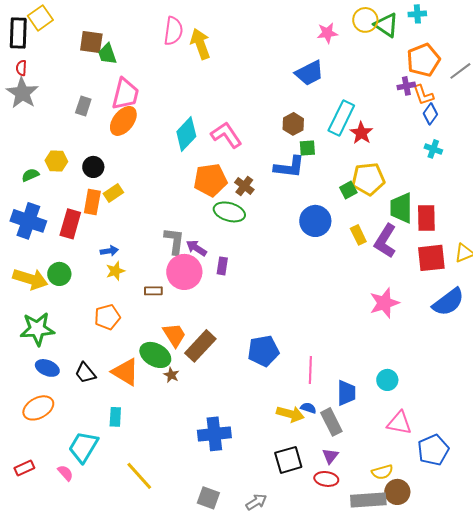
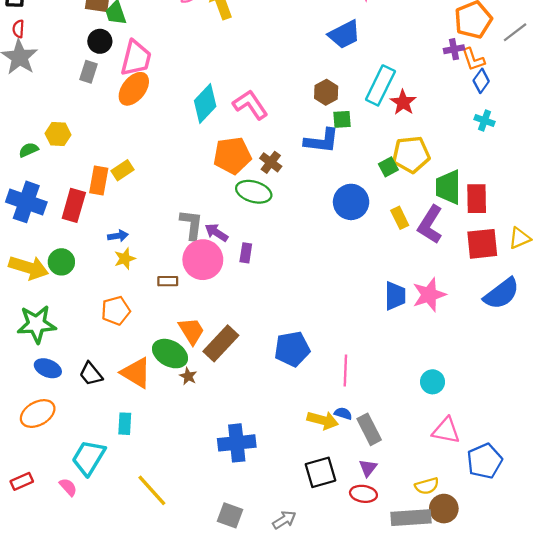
black circle: (93, 167) -> (100, 41), moved
blue trapezoid: (346, 393) -> (395, 296), moved

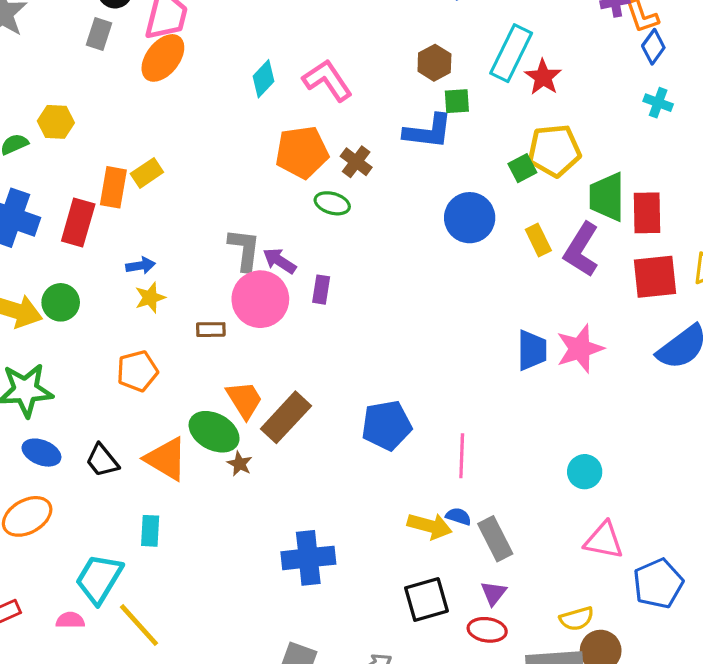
cyan diamond: (205, 104) -> (264, 79), size x0.7
green ellipse: (254, 192) -> (332, 203), size x0.7
pink semicircle: (68, 487) -> (70, 620), turned -48
yellow line: (152, 490) -> (139, 625), moved

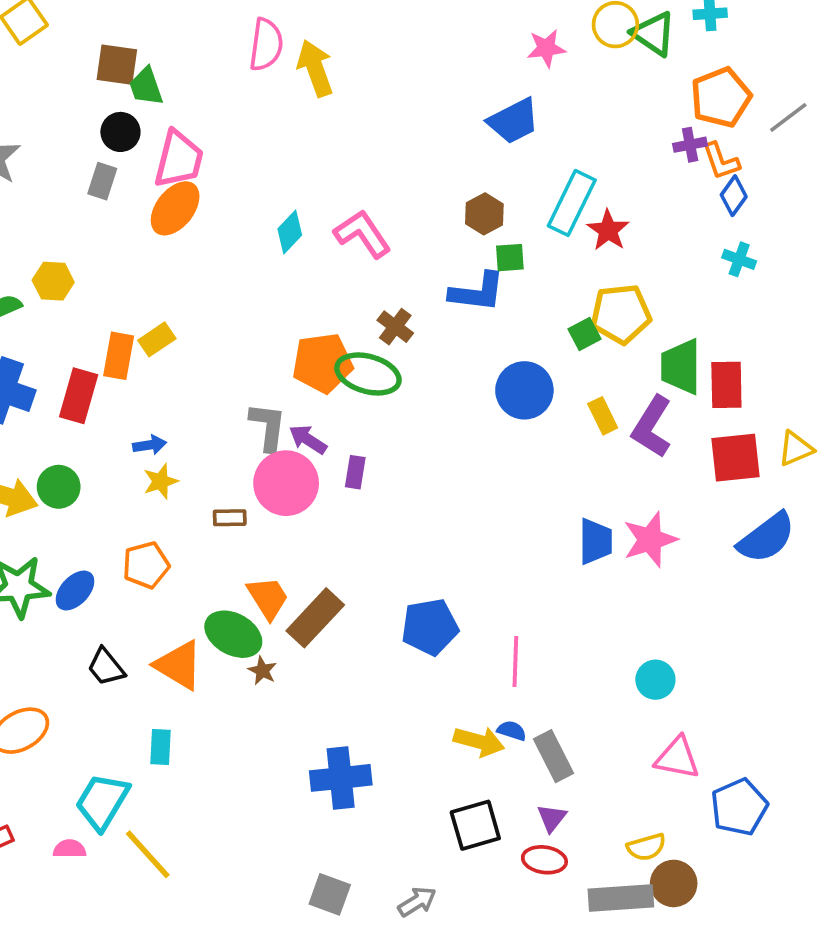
orange pentagon: (302, 152) -> (322, 363), moved
green ellipse: (332, 203) -> (368, 374), size x1.6
blue ellipse: (41, 453) -> (75, 591), moved, turned -69

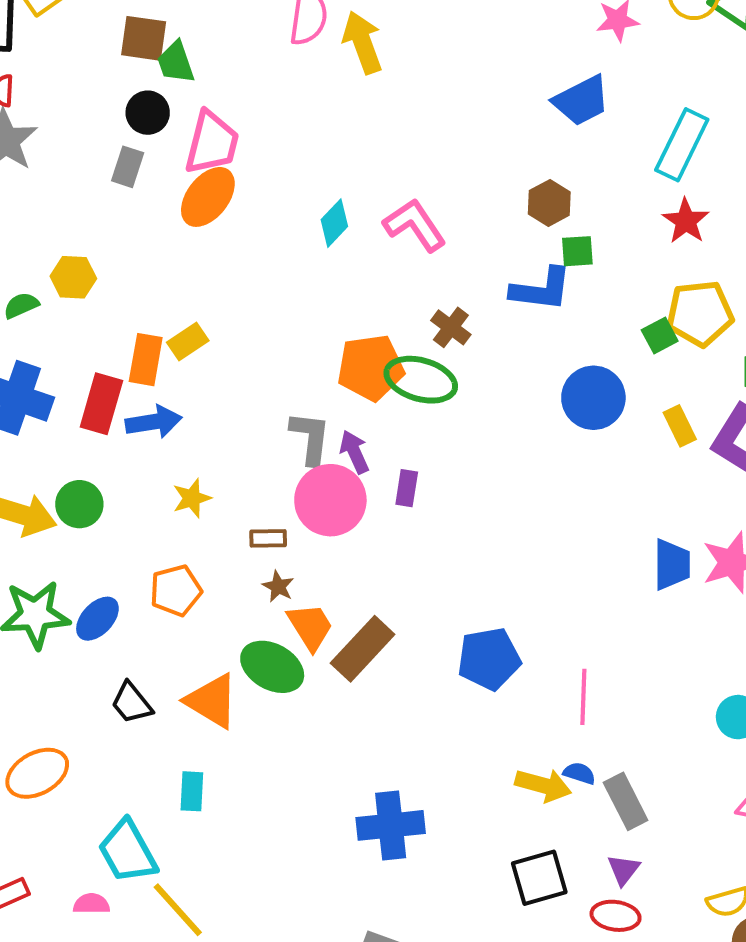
cyan rectangle: (572, 203) -> (682, 145), moved
purple arrow: (308, 439) -> (354, 452), turned 33
blue arrow: (150, 445) -> (154, 422), moved, size x1.5
brown star: (262, 671) -> (278, 587), moved
cyan trapezoid: (102, 802) -> (128, 852), turned -60

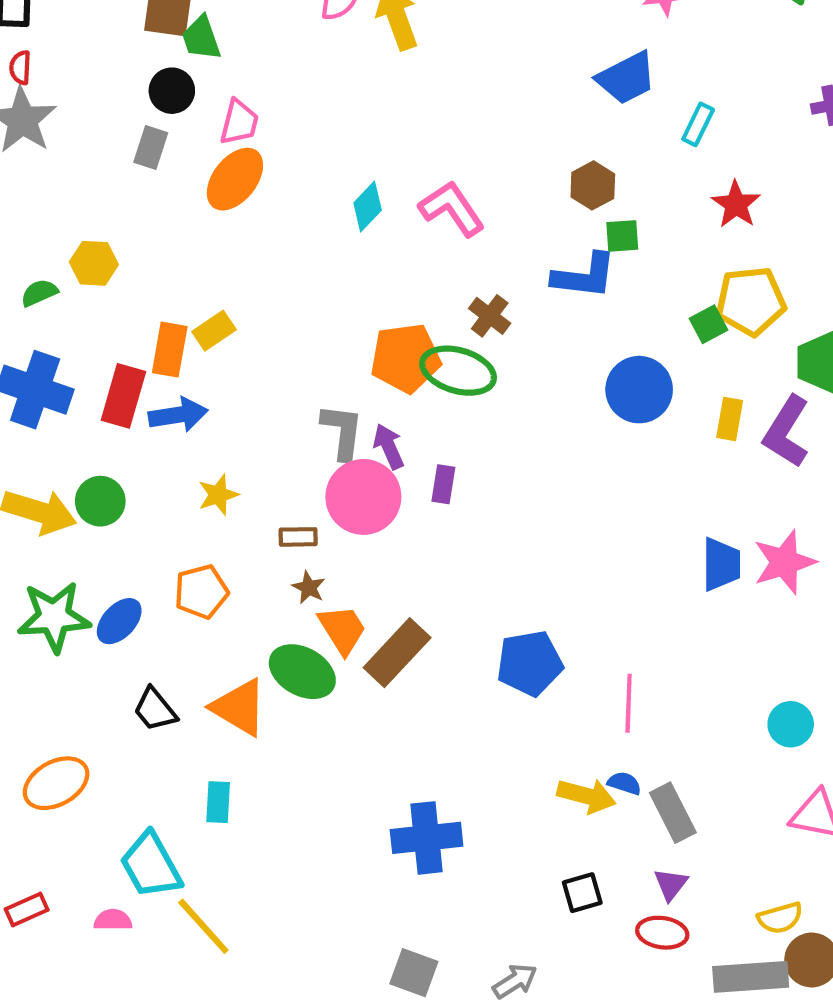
pink trapezoid: (212, 143) -> (239, 122), size x0.7
cyan rectangle: (682, 145) -> (698, 124), moved, size x0.6
yellow rectangle: (680, 426) -> (730, 419), turned 36
black square: (539, 878) -> (582, 893), size x0.7

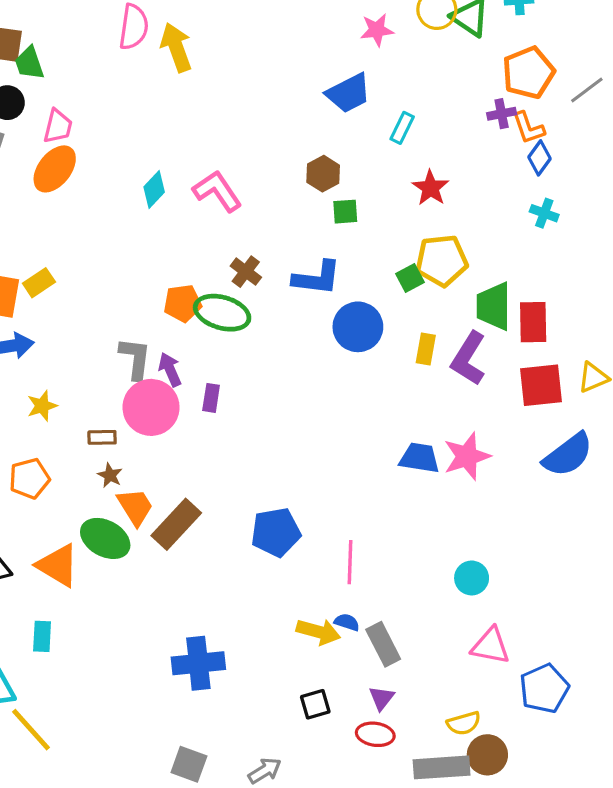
blue L-shape: (584, 276) -> (317, 278), moved
orange pentagon: (405, 358) -> (183, 303), size x0.7
blue trapezoid: (721, 564) -> (419, 458), turned -81

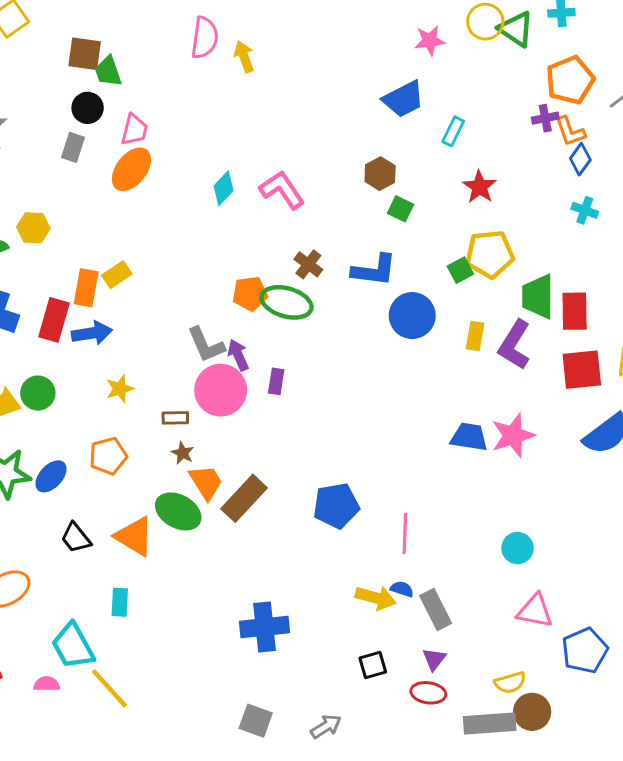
yellow arrow: (176, 47) -> (244, 57), size x0.7
green square: (345, 212) -> (400, 209), turned 30
gray L-shape: (135, 358) -> (206, 345), turned 150

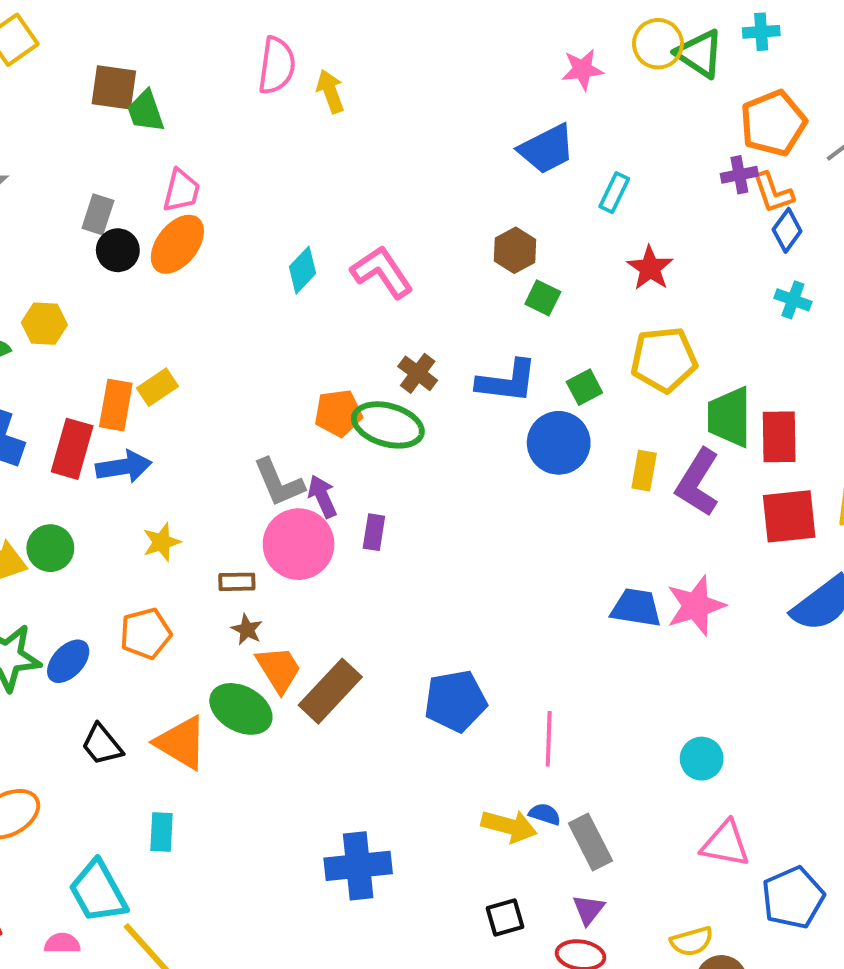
black circle: (88, 108) -> (118, 250), moved
green square: (460, 270) -> (584, 387), moved

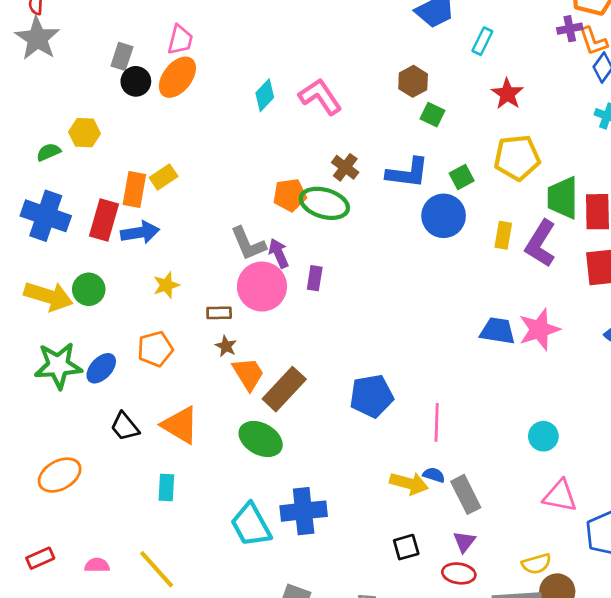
green ellipse: (241, 709) -> (261, 439), moved
cyan trapezoid: (98, 892) -> (251, 525), moved

